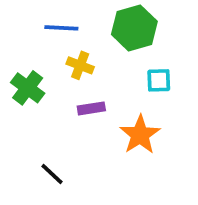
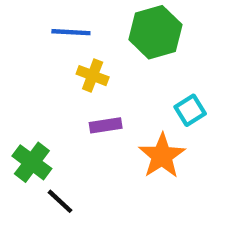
cyan square: (159, 80) -> (190, 110), moved, turned -30
green cross: (28, 88) -> (32, 162), moved

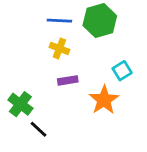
blue line: (71, 32) -> (59, 21), moved

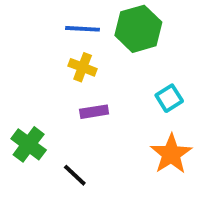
orange star: (104, 100) -> (171, 154), moved
black line: (39, 129) -> (75, 175), moved

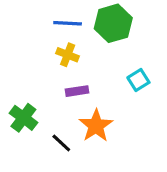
orange star: (171, 154) -> (96, 126), moved

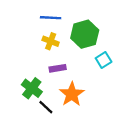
green hexagon: (113, 23) -> (85, 34), moved
green cross: (23, 118) -> (32, 88), moved

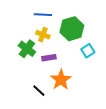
green cross: (32, 88) -> (27, 49), moved

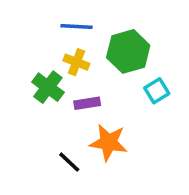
orange star: (61, 80) -> (109, 142), turned -30

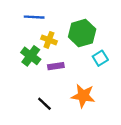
blue line: (76, 26) -> (34, 17), moved
orange star: (109, 142) -> (83, 96), moved

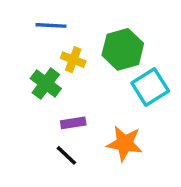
cyan square: (100, 58) -> (150, 87), size x1.5
purple rectangle: (56, 66) -> (73, 123), moved

